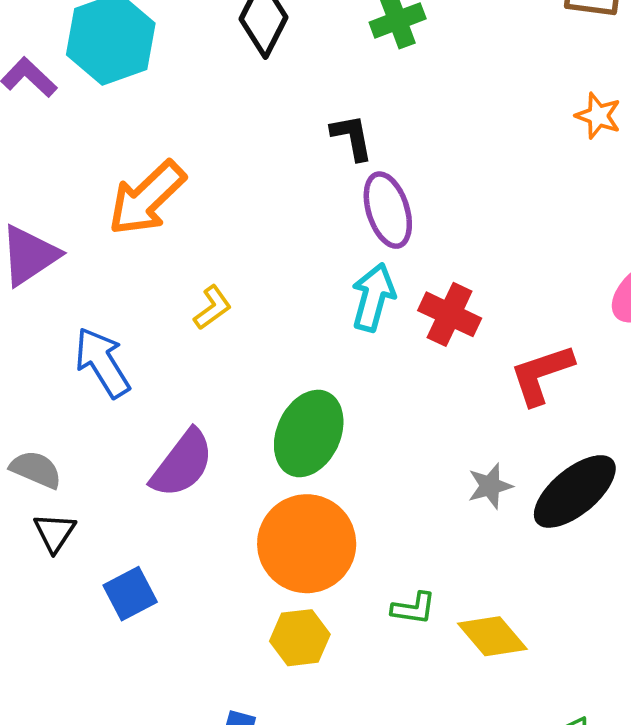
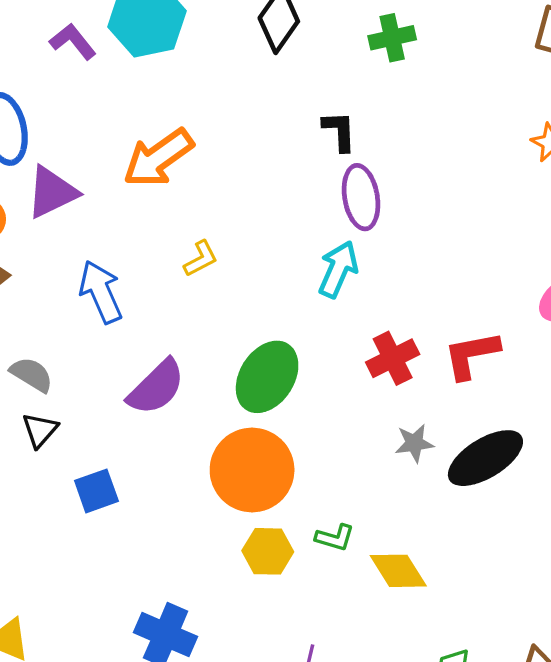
red cross: (450, 314) -> (393, 358), moved, turned 30
yellow hexagon: (300, 638) -> (268, 551), moved

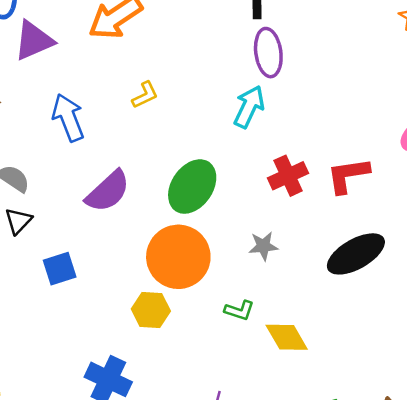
gray star: (414, 443) -> (263, 246), moved
yellow hexagon: (268, 551) -> (151, 310), moved

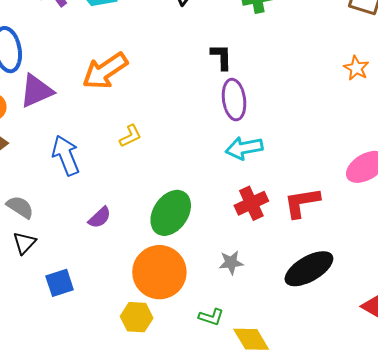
cyan arrow: (249, 107) -> (244, 148), moved, turned -126
purple semicircle: (108, 191) -> (100, 218), size x0.6

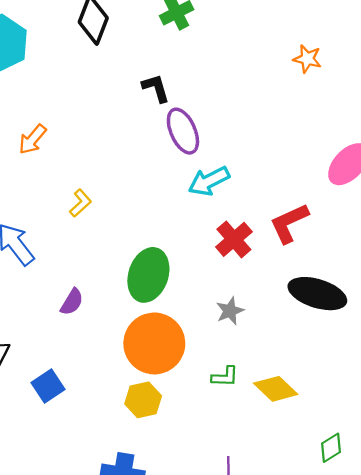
orange arrow: (105, 71) -> (32, 139), size x0.6
black ellipse: (309, 269) -> (317, 294), turned 63

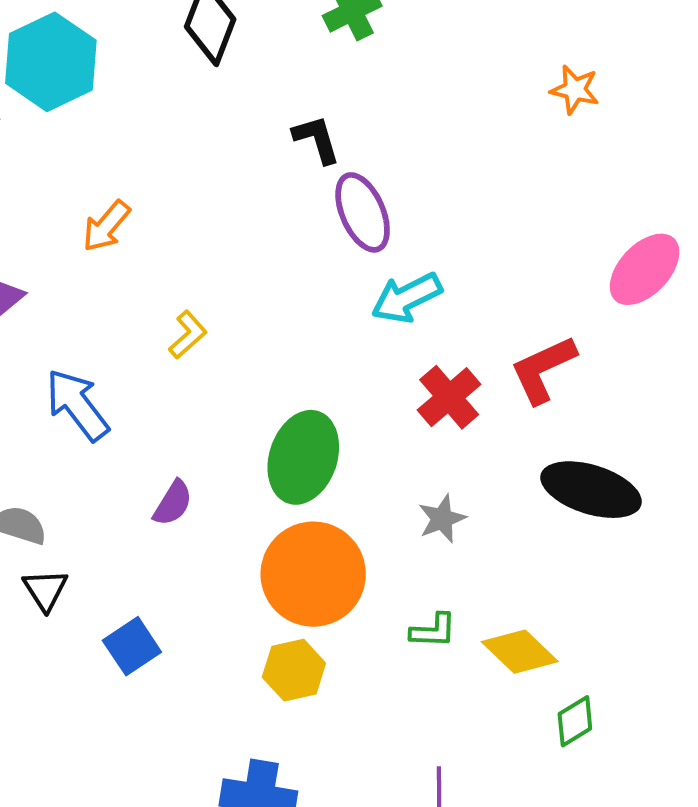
green diamond: (331, 448) -> (575, 721), moved

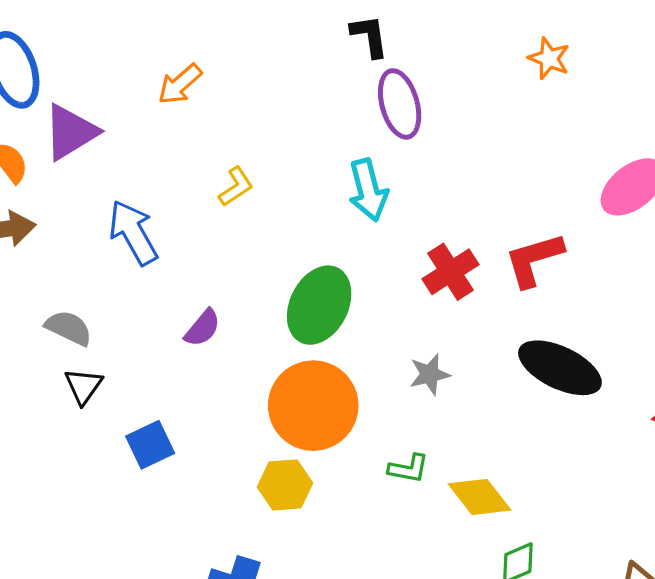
orange star: (575, 90) -> (549, 58), moved
cyan arrow: (407, 298) -> (368, 190), moved, turned -86

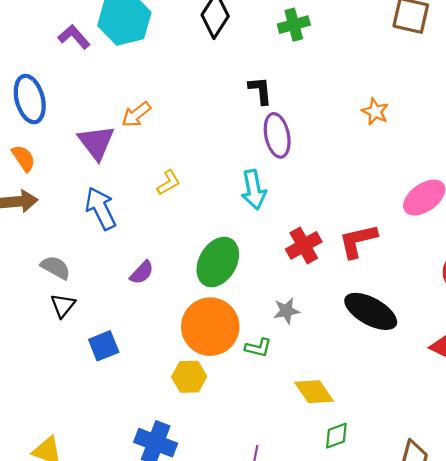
purple triangle: (71, 132) -> (96, 142), moved, turned -39
green L-shape: (408, 469) -> (258, 348), moved

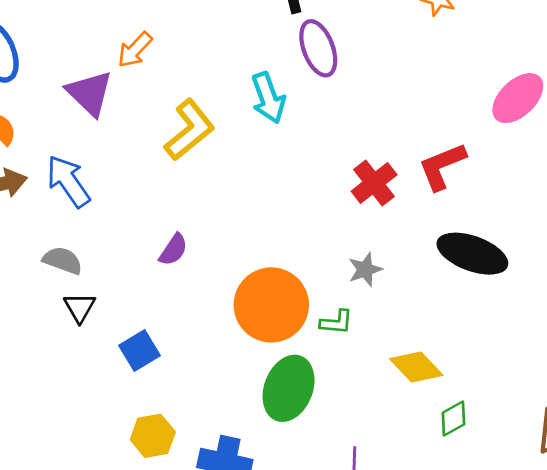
yellow L-shape: (169, 183) -> (190, 130), size x1.8
cyan arrow: (254, 190) -> (268, 98), moved
blue arrow: (101, 208) -> (68, 181), moved
green ellipse: (218, 262) -> (289, 388), moved
yellow hexagon: (189, 377) -> (153, 436), moved

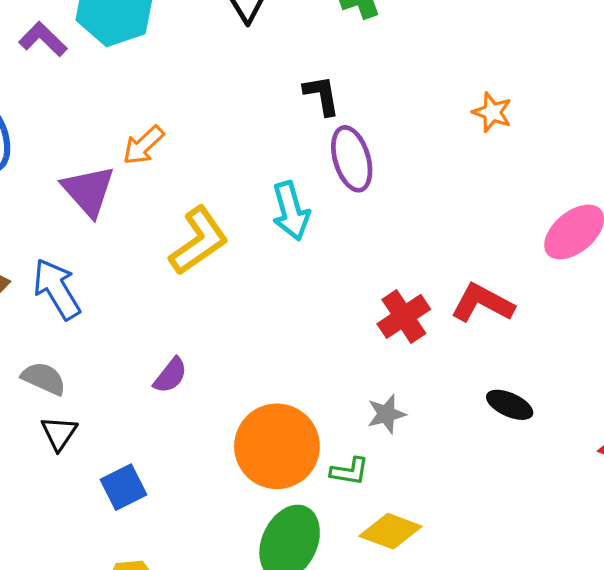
red L-shape: (442, 166) -> (482, 303), turned 46
black ellipse: (472, 254) -> (510, 405), size x0.6
yellow diamond: (416, 367) -> (391, 531), moved, turned -30

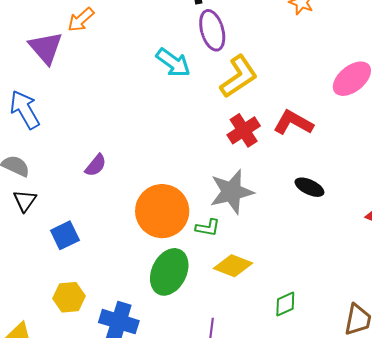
cyan arrow: (291, 211) -> (173, 63), turned -39
yellow L-shape: (199, 241) -> (239, 76), moved
gray star: (386, 414) -> (232, 192), size x1.8

